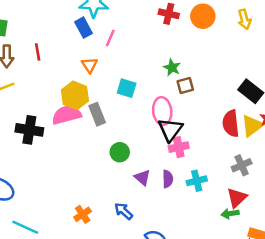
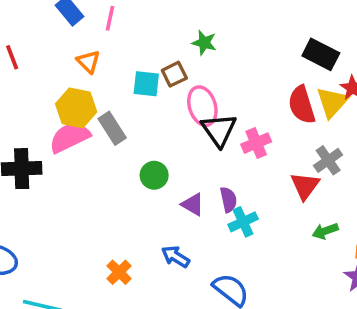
brown square: (185, 86) -> (174, 74), moved
pink cross: (179, 147) -> (256, 143), moved
cyan cross: (197, 181) -> (243, 222), moved
red triangle: (237, 198) -> (305, 186), moved

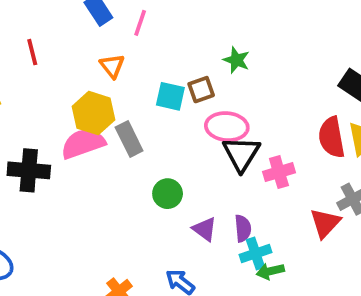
pink ellipse: (202, 106) -> (227, 127), turned -75
green arrow: (325, 231) -> (270, 271), moved

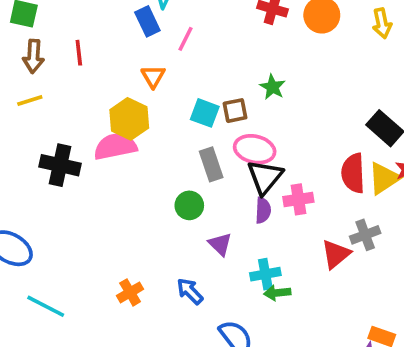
gray rectangle: (129, 139) -> (211, 164), moved
purple semicircle: (243, 228) -> (263, 210), moved

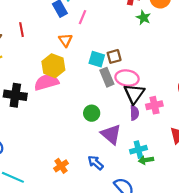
green star: (272, 87) -> (143, 18), moved
gray rectangle: (211, 164) -> (107, 77), moved
purple triangle: (220, 244) -> (111, 134), size x1.5

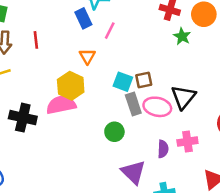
black triangle: (134, 94) -> (183, 97), moved
green circle: (92, 113) -> (114, 132), moved

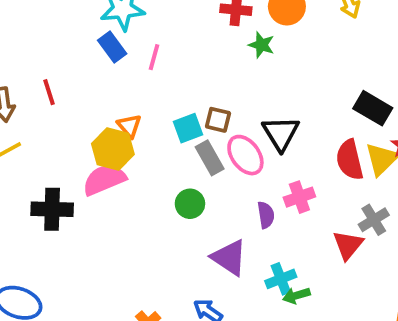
orange triangle: (87, 56) -> (129, 126), moved
brown square: (144, 80) -> (218, 120), turned 36
cyan square: (123, 82) -> (188, 128), turned -30
pink ellipse: (157, 107) -> (245, 155), turned 52

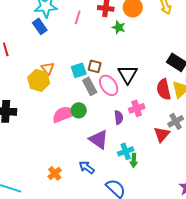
pink line: (154, 57) -> (78, 17), moved
pink semicircle: (104, 180) -> (64, 114), moved
green arrow: (296, 295) -> (134, 160), turned -72

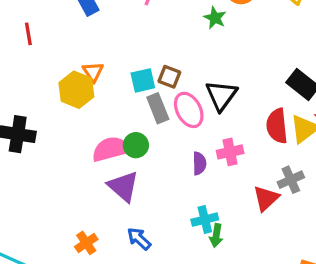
purple triangle: (99, 139) -> (123, 186), moved

